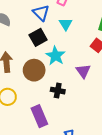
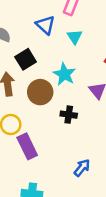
black square: (38, 37) -> (26, 59), moved
purple rectangle: (39, 116) -> (27, 146), moved

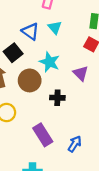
blue triangle: (45, 25) -> (30, 31), moved
purple rectangle: (27, 146) -> (43, 135), moved

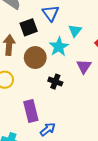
cyan triangle: (55, 27) -> (75, 31), moved
blue arrow: (75, 144) -> (48, 129), moved

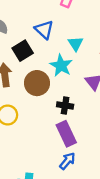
purple rectangle: (31, 111) -> (66, 134), moved

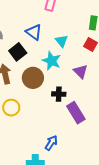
purple rectangle: (66, 134) -> (76, 113), moved
blue arrow: (67, 161) -> (51, 143), moved

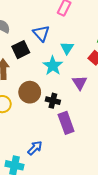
brown circle: (33, 78) -> (30, 92), moved

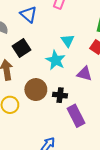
blue triangle: (41, 33) -> (29, 14), moved
purple triangle: (80, 83) -> (84, 74), turned -35

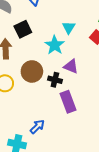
purple triangle: (84, 74) -> (71, 66), moved

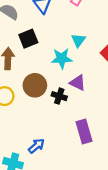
cyan star: (55, 45) -> (62, 58), turned 30
purple rectangle: (68, 102) -> (84, 132), moved

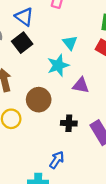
black square: (28, 39) -> (22, 43), moved
black cross: (59, 96) -> (69, 123), moved

